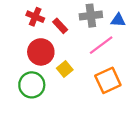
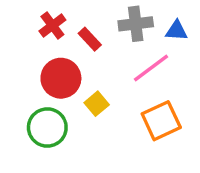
red cross: (35, 17) -> (52, 25), turned 30

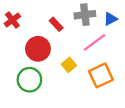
red cross: (52, 25) -> (12, 20), moved
blue triangle: (176, 31) -> (110, 19), turned -32
yellow square: (97, 104) -> (69, 65), moved

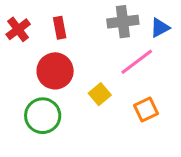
red rectangle: (56, 24) -> (60, 28), moved, turned 32
orange square: (101, 75) -> (146, 110), size x0.7

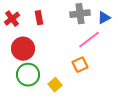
red circle: (55, 71) -> (23, 49), moved
yellow square: (100, 94) -> (55, 85), moved
orange square: (146, 110) -> (80, 65), moved

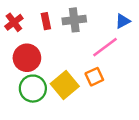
gray cross: (80, 14) -> (74, 20), moved
yellow square: (55, 85) -> (65, 85), moved, size x1.6

